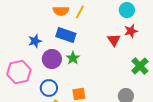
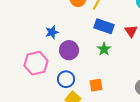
blue rectangle: (66, 35) -> (104, 26), moved
green star: (73, 58) -> (104, 49), moved

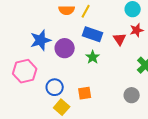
blue star: (52, 32) -> (41, 40), size x1.5
purple circle: (69, 50) -> (65, 48), moved

